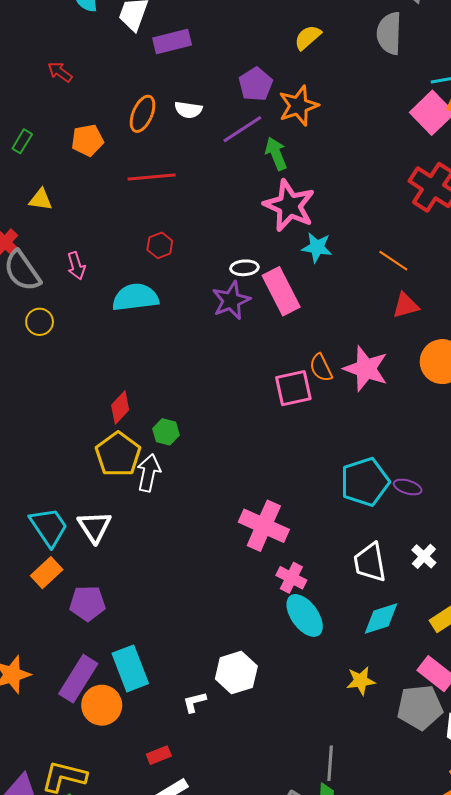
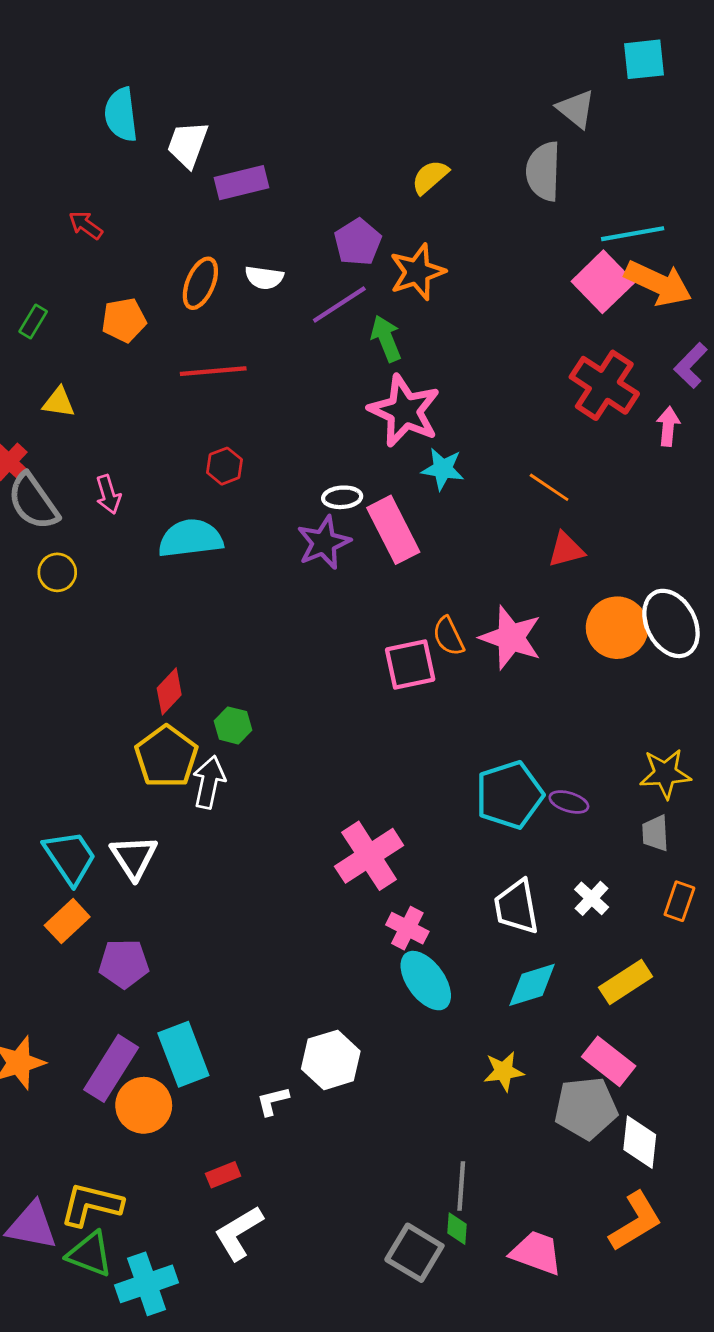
pink cross: (264, 526) -> (369, 856), turned 33

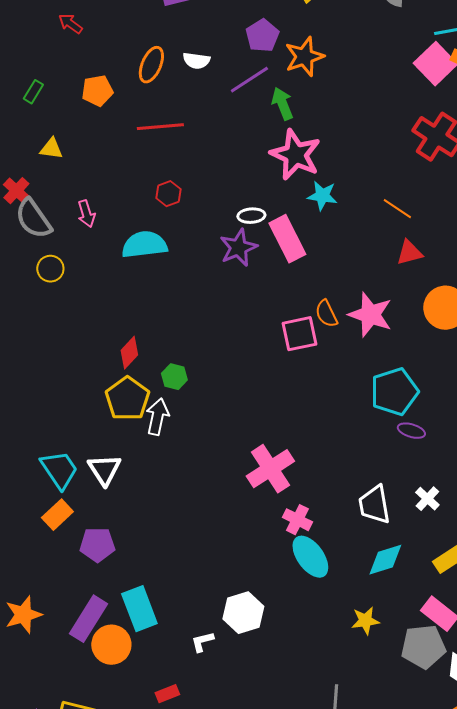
cyan pentagon: (509, 795) -> (394, 392), moved

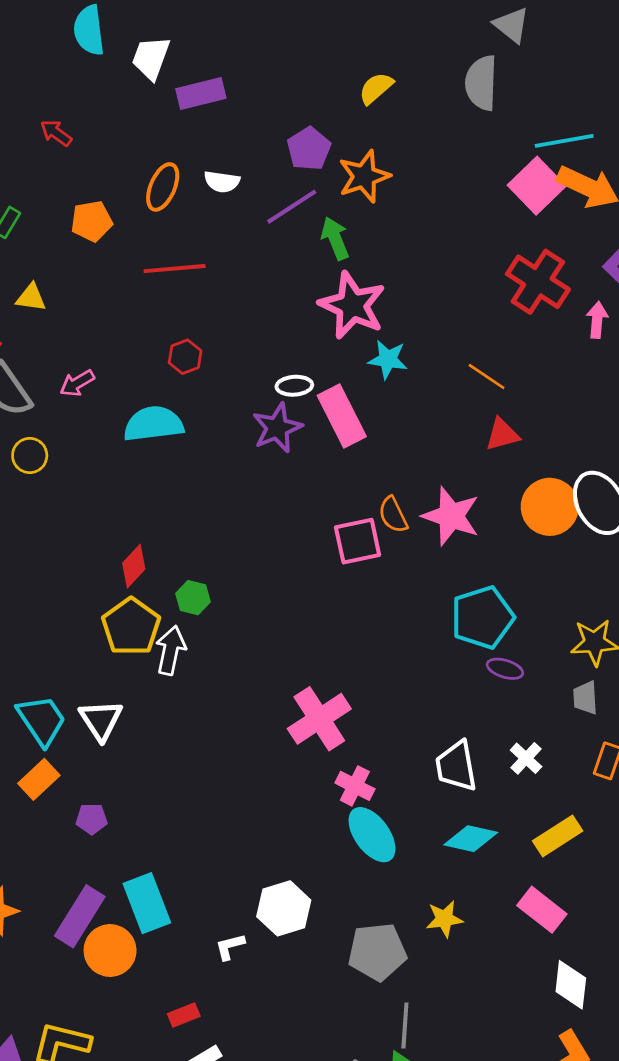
pink arrow: (86, 214) -> (77, 383), turned 76
purple pentagon: (97, 545) -> (92, 819), size x0.7
cyan diamond: (385, 560) -> (471, 839), turned 30
gray pentagon: (423, 647) -> (377, 952), moved

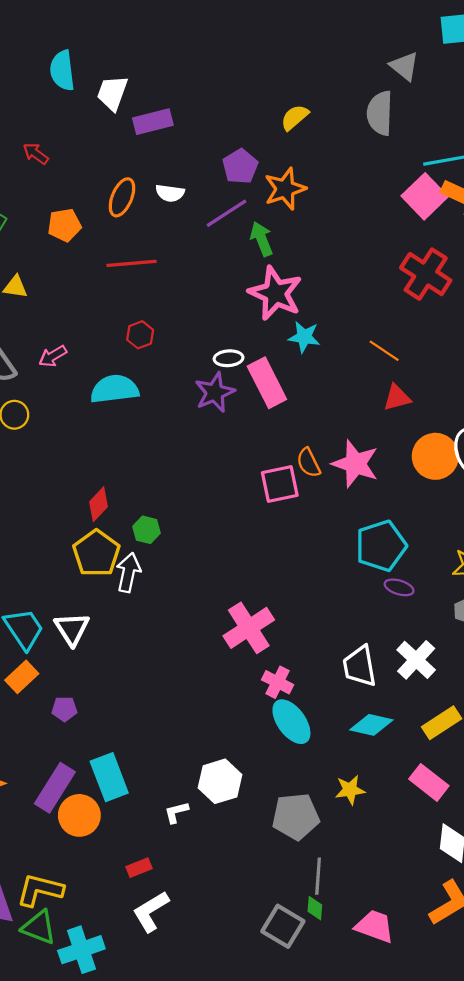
white cross: (526, 758) -> (416, 660), size x1.5

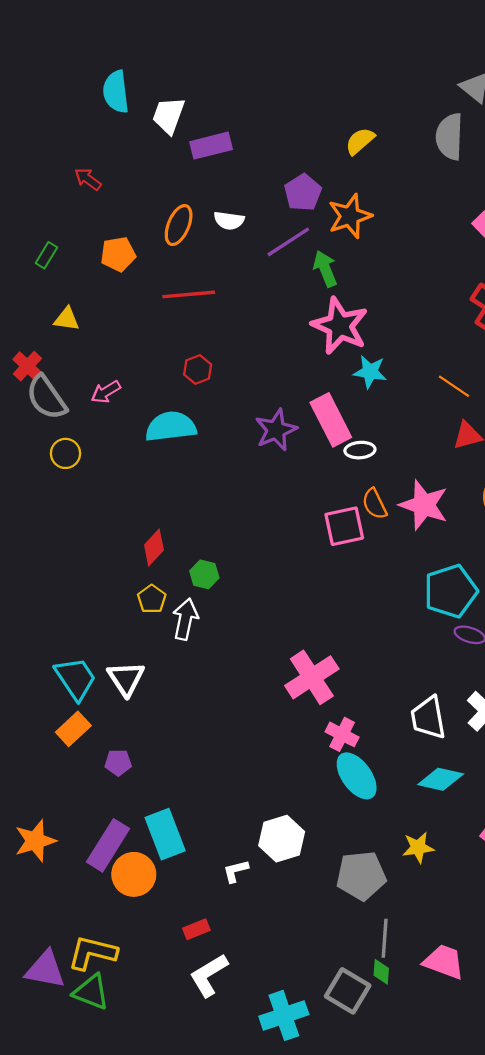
white ellipse: (229, 358) -> (360, 450), moved
yellow pentagon: (96, 553) -> (152, 599), size x0.6
pink trapezoid: (375, 926) -> (444, 962), moved
cyan cross: (81, 950) -> (284, 1015), moved

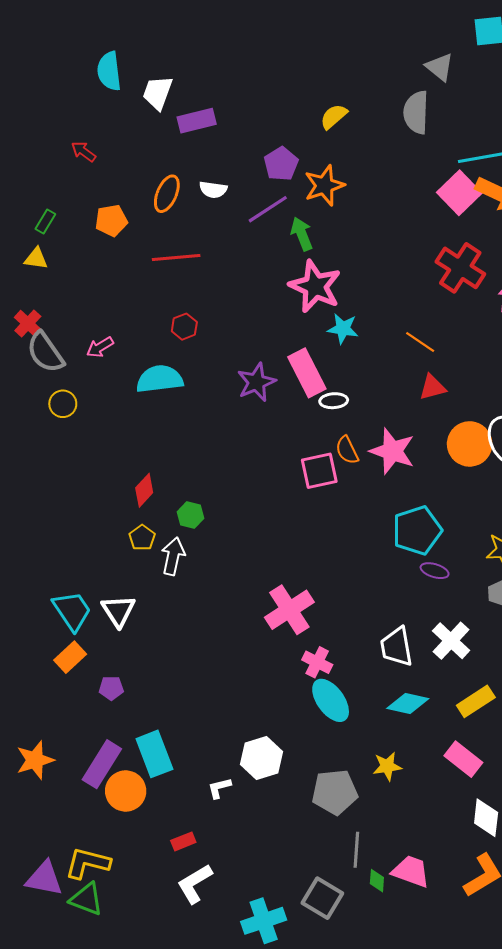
yellow triangle: (67, 319) -> (36, 259), moved
green diamond: (381, 972) -> (377, 881), moved

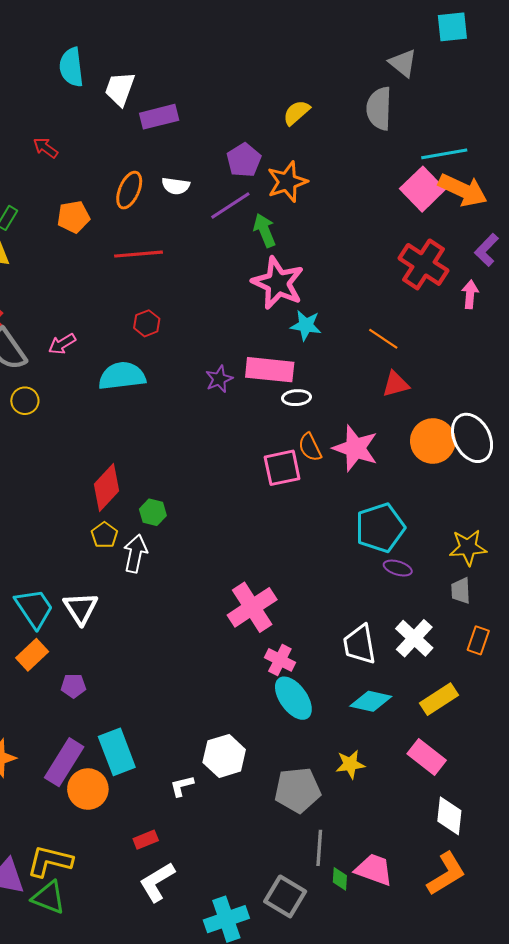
pink rectangle: (307, 373) -> (270, 370), turned -57
purple star: (256, 382) -> (219, 379), size x0.7
red diamond: (144, 490) -> (106, 487), size x1.4

